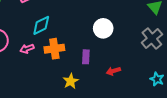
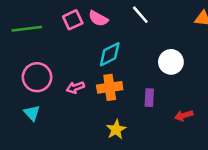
cyan diamond: (41, 25) -> (110, 54), moved
yellow star: (71, 81) -> (116, 130), moved

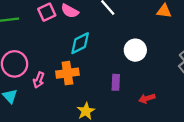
pink arrow: (75, 87) -> (39, 80), moved, turned -49
orange cross: (110, 87) -> (67, 73), moved

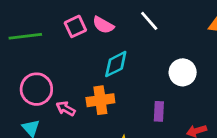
pink arrow: (39, 80) -> (66, 109), turned 98

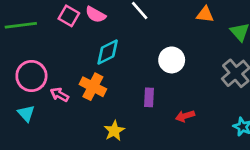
pink square: (75, 26) -> (69, 16), turned -35
orange cross: (100, 100) -> (93, 87), turned 35

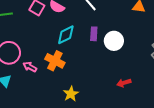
purple rectangle: (149, 97) -> (94, 34), moved

